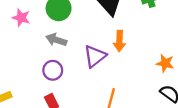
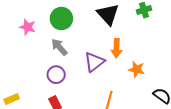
gray arrow: (56, 40) -> (59, 47), turned 30
orange star: (165, 63) -> (137, 69), moved

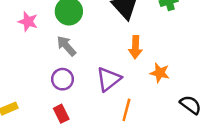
purple triangle: (94, 62) -> (109, 79), moved

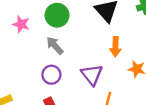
purple triangle: (109, 79) -> (92, 75), turned -30

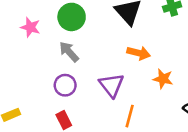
orange arrow: (115, 47) -> (139, 53), turned -78

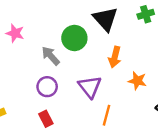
green circle: (72, 17) -> (74, 38), moved
orange arrow: (139, 53) -> (115, 57), turned 90

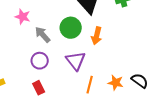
pink star: (15, 33) -> (23, 17), moved
green circle: (74, 38) -> (71, 28), moved
orange star: (137, 81) -> (116, 83), moved

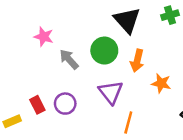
purple circle: (40, 61) -> (65, 104), moved
orange star: (116, 83) -> (161, 83), moved
red rectangle: (39, 88) -> (37, 105), moved

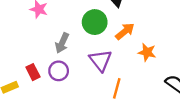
gray arrow: (69, 59) -> (62, 43), moved, turned -114
orange arrow: (137, 61) -> (125, 31), turned -144

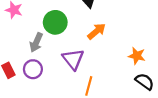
green circle: (95, 22) -> (55, 22), moved
orange star: (147, 52) -> (137, 56), moved

